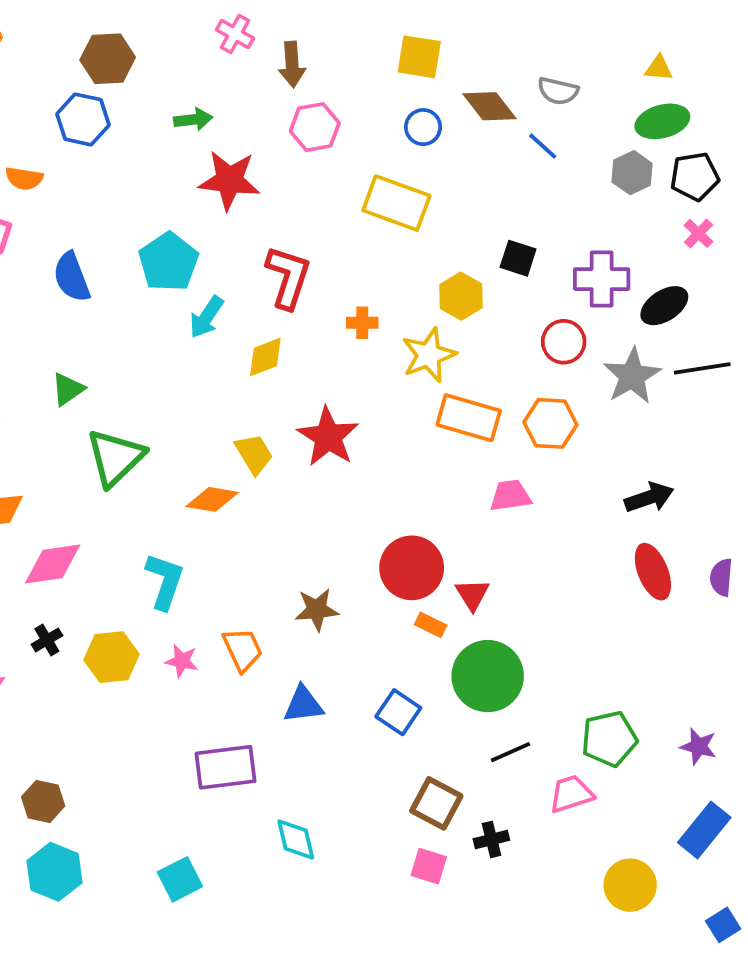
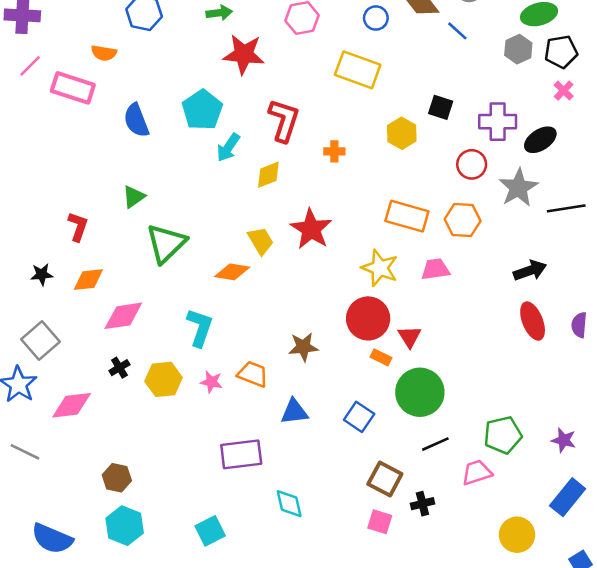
yellow star: (429, 355) -> (380, 268), moved, turned -30
black line: (702, 368) -> (566, 208), moved
orange trapezoid: (243, 649) -> (253, 374), turned -44

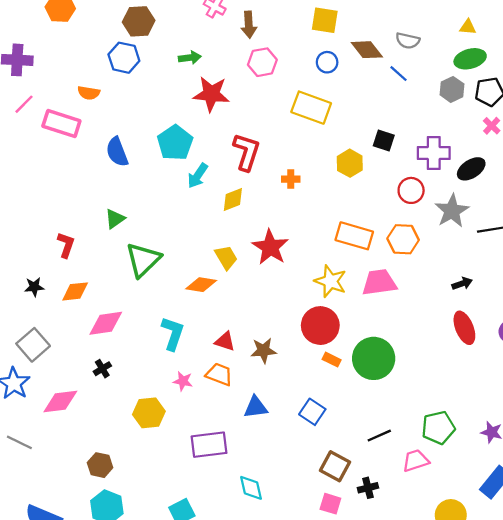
pink trapezoid: (435, 269) -> (379, 282), size x1.4
black arrow: (530, 271) -> (462, 284), size x0.7
red triangle: (410, 337) -> (225, 341), moved, turned -40
yellow hexagon: (163, 379) -> (149, 413), moved
green circle: (420, 392) -> (374, 358), moved

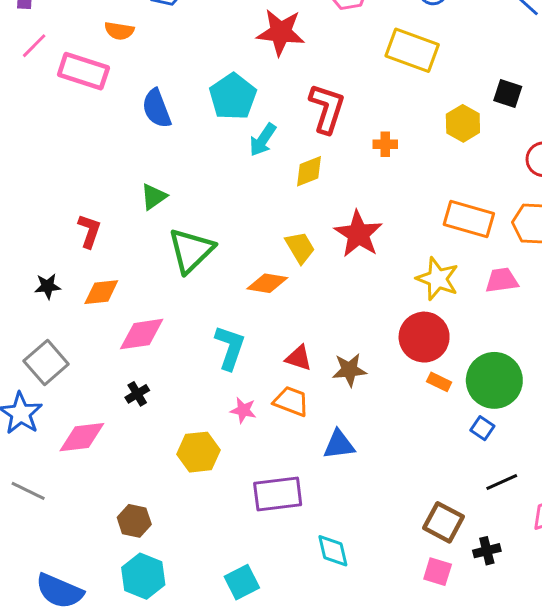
pink trapezoid: (379, 282) -> (502, 280), size x0.7
blue square: (312, 412) -> (482, 428), moved, size x0.7

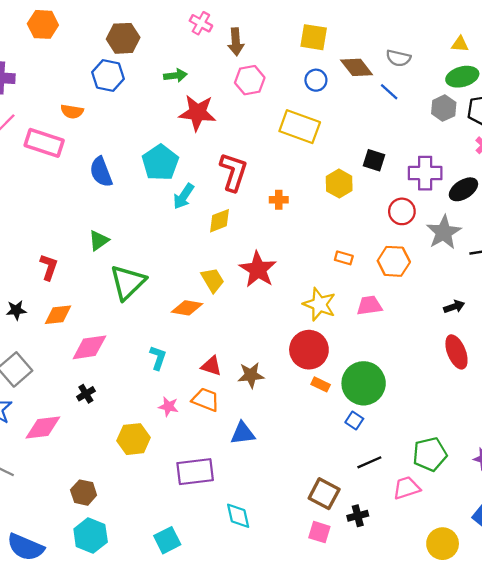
orange rectangle: (469, 219) -> (344, 258), size x0.5
cyan L-shape: (230, 348) -> (158, 358), size x0.7

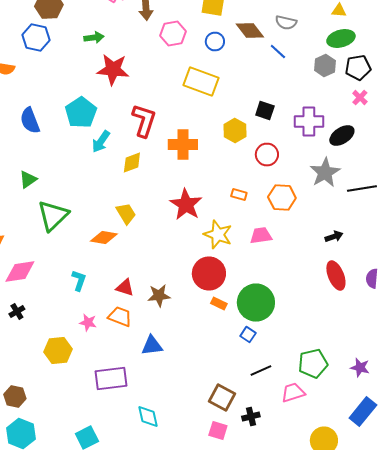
pink hexagon: (250, 80) -> (173, 34), moved
orange cross: (279, 200) -> (183, 144), size x1.8
red circle: (402, 211) -> (267, 154), moved
red star: (258, 269) -> (186, 204), moved

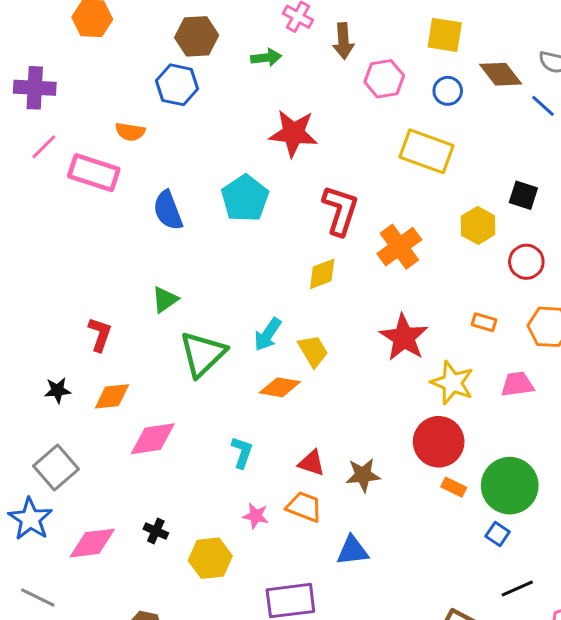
green arrow: (94, 38) -> (266, 58), moved
cyan arrow: (101, 142) -> (268, 334), moved
orange cross: (183, 144) -> (399, 247), turned -36
black cross: (17, 312) -> (156, 531), moved, turned -35

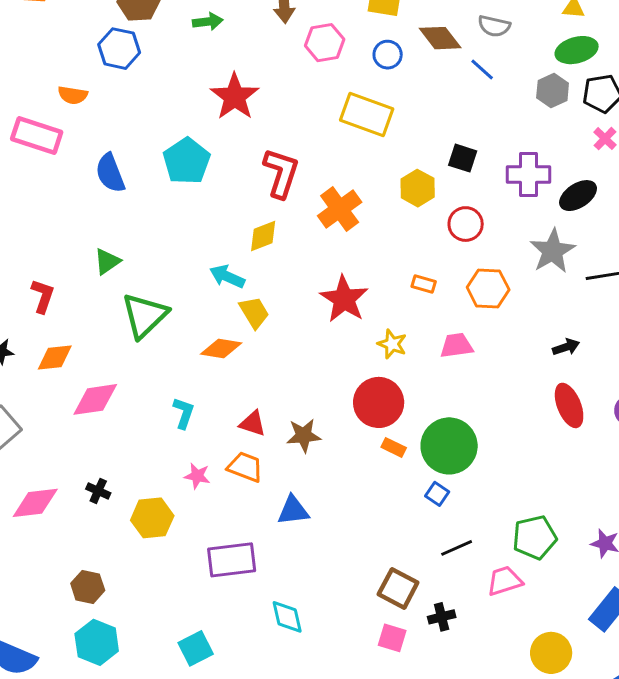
red star: (293, 133) -> (235, 97), turned 30
cyan arrow: (268, 334) -> (227, 277), moved, turned 80
yellow star: (452, 383) -> (392, 344), size x0.7

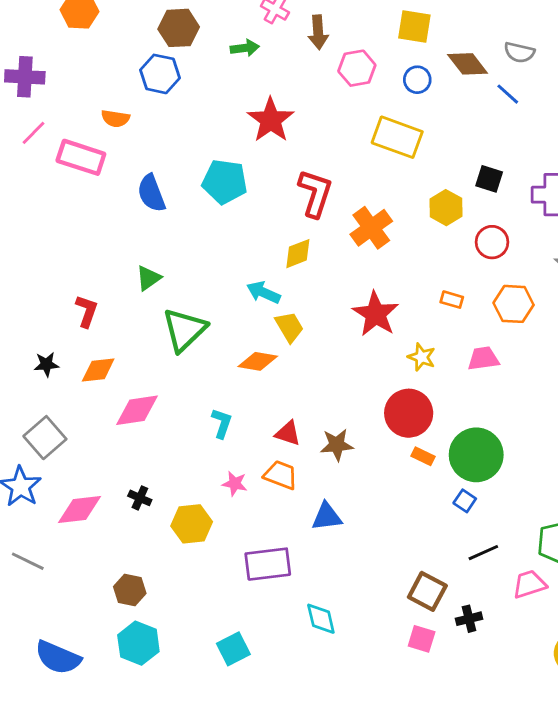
cyan pentagon: (187, 161) -> (225, 182), turned -30

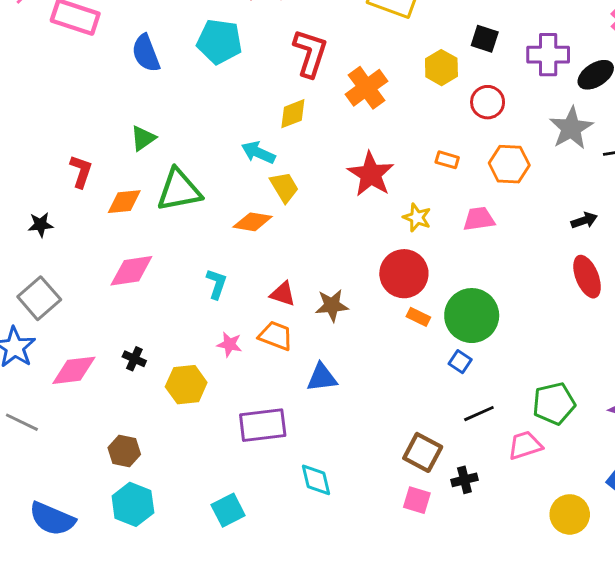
green triangle: (184, 330) -> (179, 190), turned 33
orange diamond: (98, 370) -> (124, 202), moved

